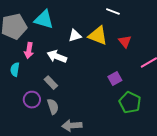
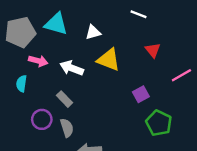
white triangle: (75, 36) -> (93, 32), moved
yellow triangle: (98, 36) -> (109, 60), moved
pink arrow: (29, 51) -> (38, 61), turned -84

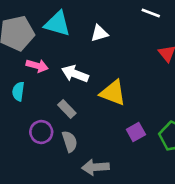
yellow triangle: (109, 60) -> (113, 93), moved
purple square: (141, 94) -> (136, 132), moved

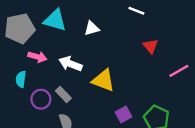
purple circle: (41, 132) -> (41, 99), moved

